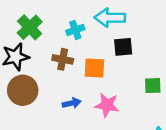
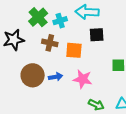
green cross: (30, 27) -> (38, 17), moved
brown circle: (23, 90) -> (33, 75), moved

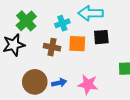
green cross: (38, 17) -> (26, 21), moved
orange square: (74, 50) -> (77, 44), moved

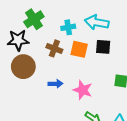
brown circle: (35, 82) -> (23, 67), moved

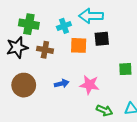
green cross: (34, 19) -> (29, 24), turned -36
brown cross: (54, 48) -> (45, 50), moved
brown circle: (23, 67) -> (24, 85), moved

